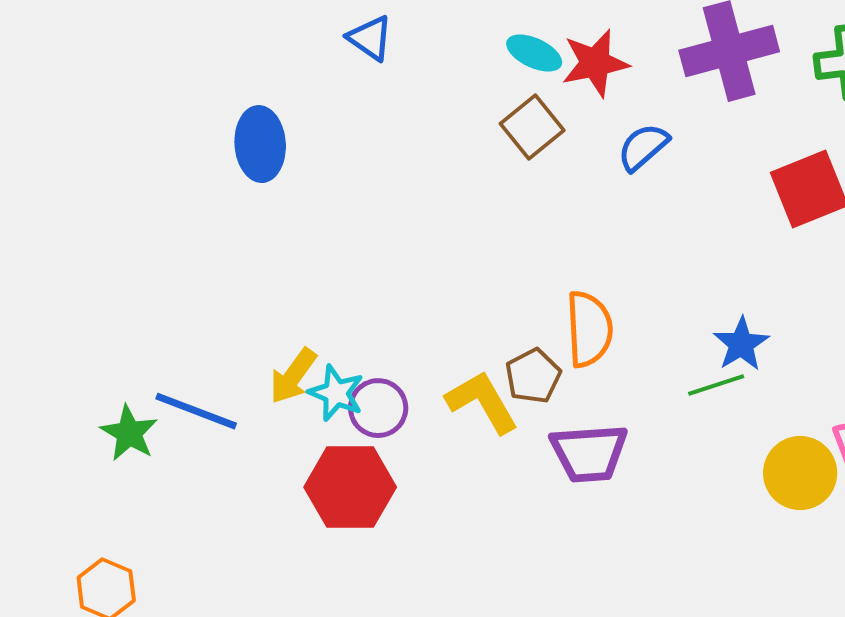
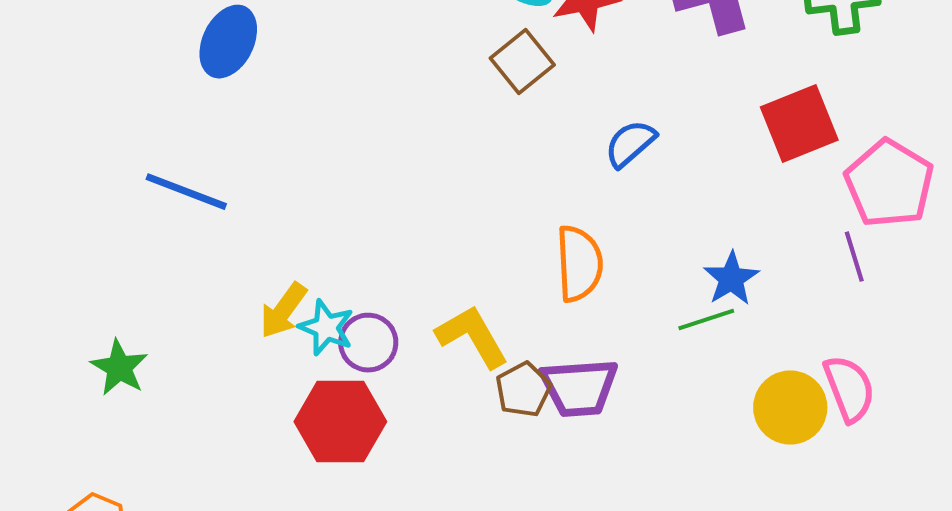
blue ellipse: (260, 144) -> (228, 42), moved, turned 30
blue semicircle: (643, 147) -> (630, 144), moved
brown pentagon: (533, 376) -> (523, 390), moved
blue line: (196, 411) -> (186, 192), moved

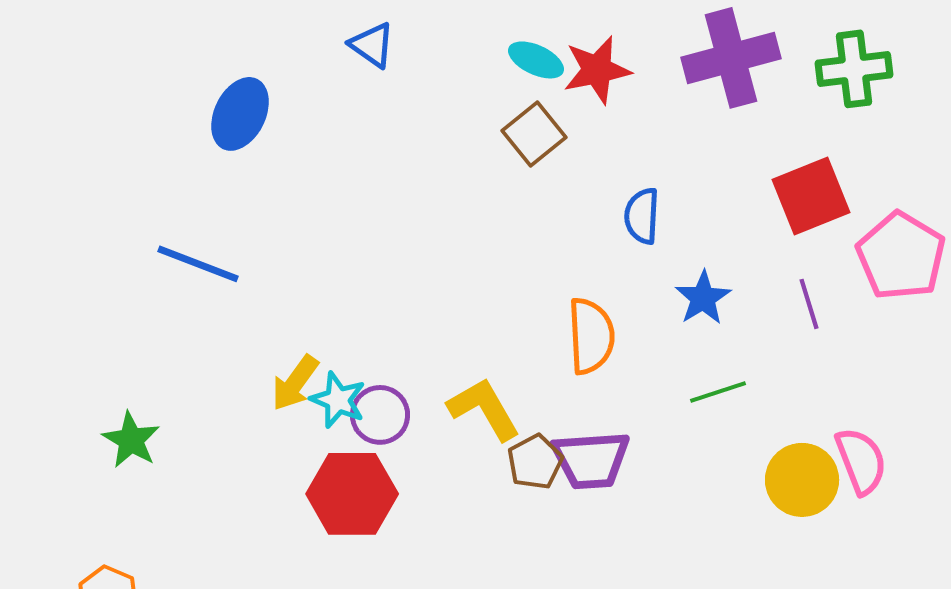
blue semicircle: (630, 144) -> (642, 216), turned -46
purple line: (854, 257) -> (809, 304), moved
blue star: (731, 279) -> (703, 298), moved

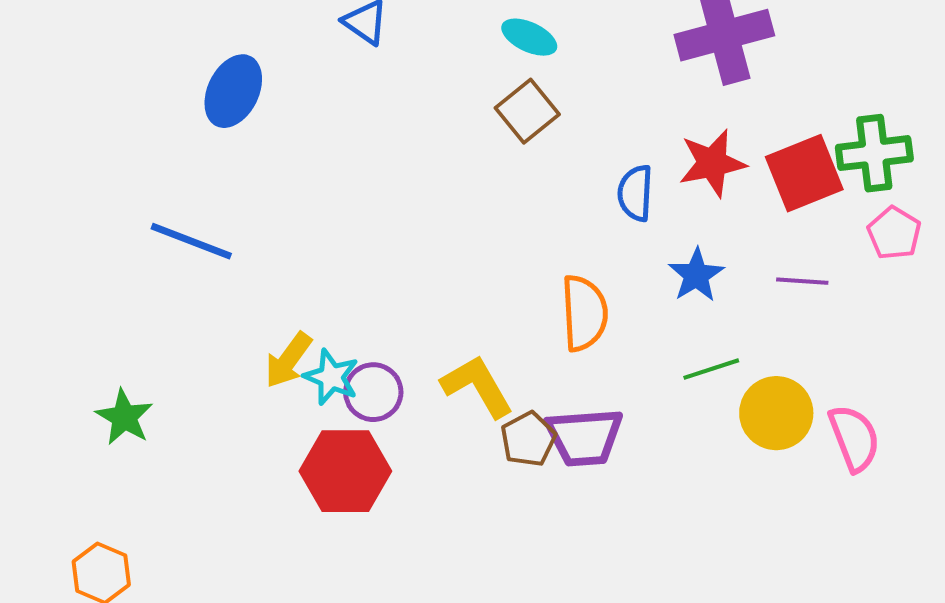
green cross: (854, 69) -> (874, 153), moved
red star: (597, 70) -> (712, 163), moved
pink pentagon: (901, 256) -> (894, 233), size x0.6
purple line: (809, 304) -> (802, 281), turned -69
yellow circle: (802, 480) -> (776, 413), moved

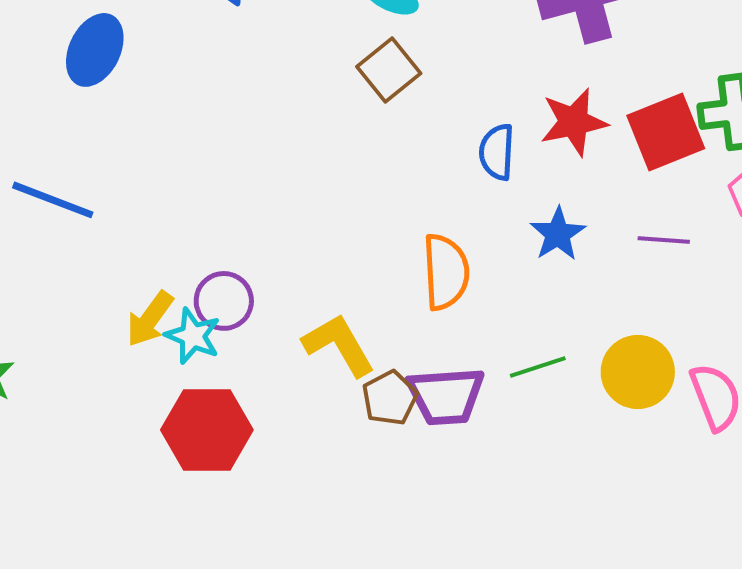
green line: (711, 369) -> (538, 367), moved
purple circle: (373, 392) -> (224, 301), moved

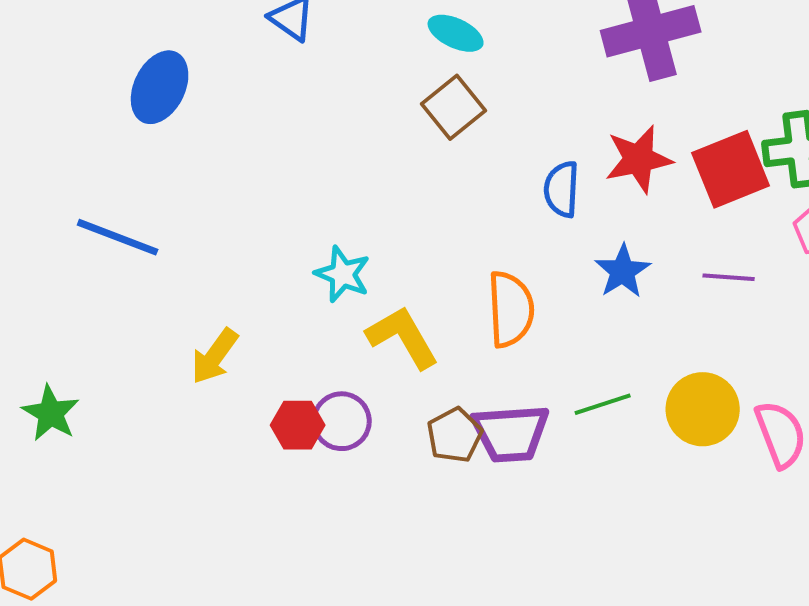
purple circle: (224, 301) -> (342, 421), moved
cyan star: (193, 336) -> (343, 274), moved
yellow L-shape: (339, 345) -> (403, 337), moved
red hexagon: (207, 430) -> (298, 425), moved, size x0.6

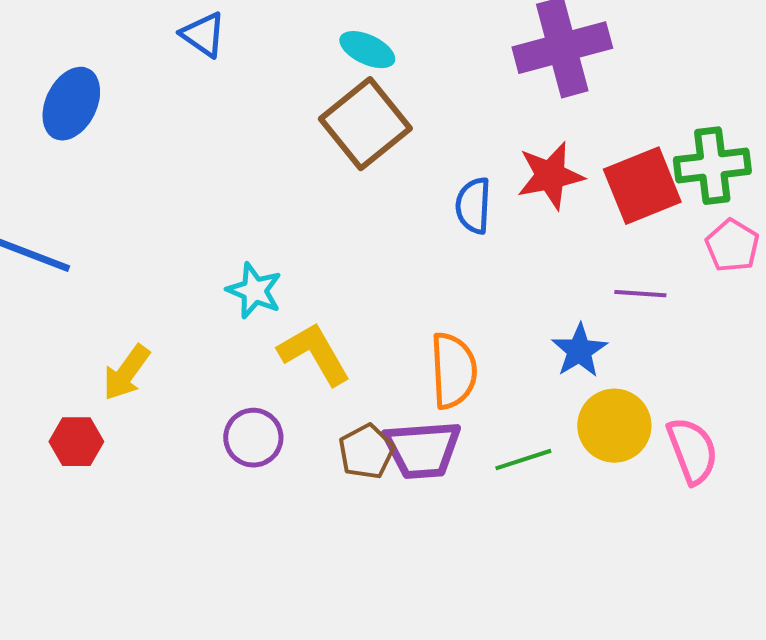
brown square: (454, 107) -> (365, 124), size x1.4
blue star: (623, 271) -> (579, 351), moved
orange semicircle: (511, 309) -> (453, 371), moved
green line: (603, 404) -> (523, 460), moved
red hexagon: (298, 425) -> (76, 442), moved

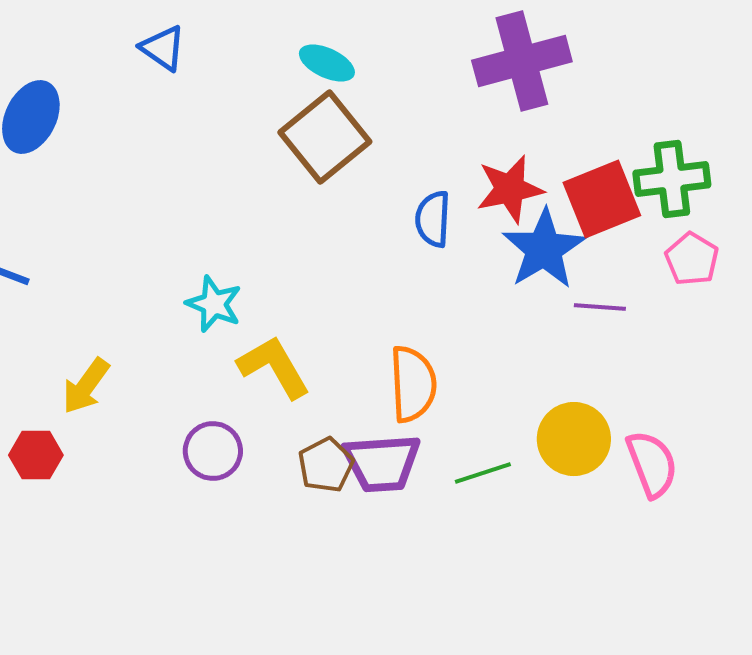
blue star: (579, 351) -> (544, 249), moved, size x1.5

